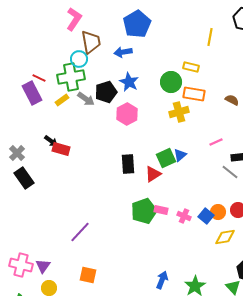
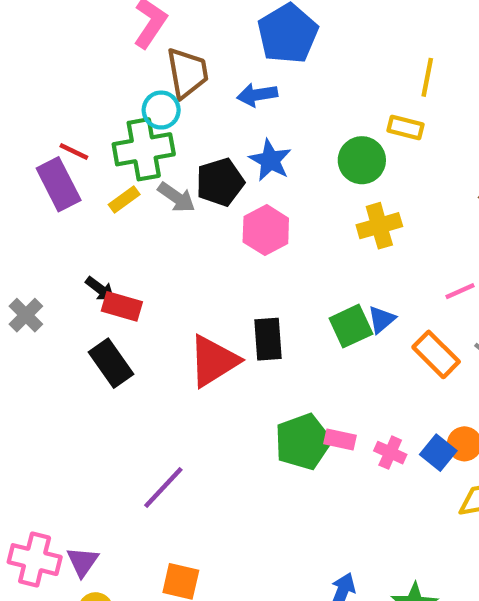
yellow line: (210, 37) -> (427, 77), moved
orange rectangle: (194, 94) -> (436, 354), moved, turned 35
red triangle: (153, 174) -> (213, 361), moved, size x1.5
black rectangle: (24, 178) -> (111, 363), moved

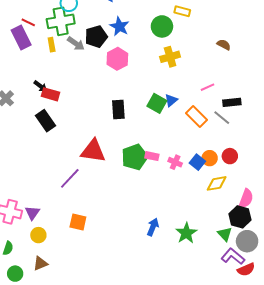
yellow rectangle: (124, 199) -> (52, 45), turned -64
green square: (351, 326) -> (157, 103), turned -36
red triangle: (213, 361) -> (93, 151), moved, turned 40

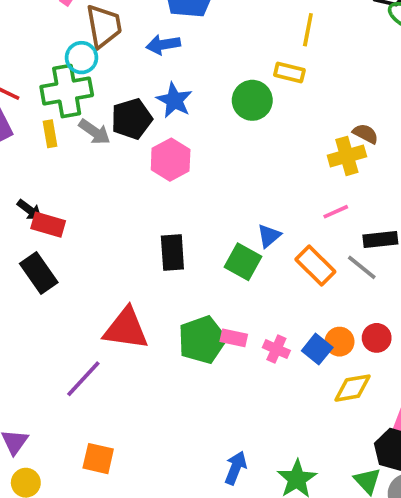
yellow cross: (170, 57) -> (347, 156), moved
green square: (157, 103) -> (243, 262), moved

